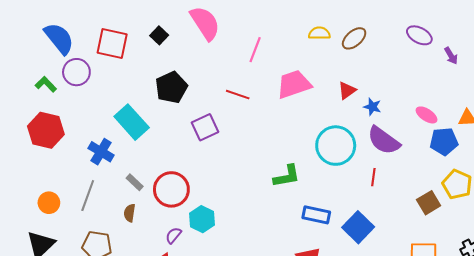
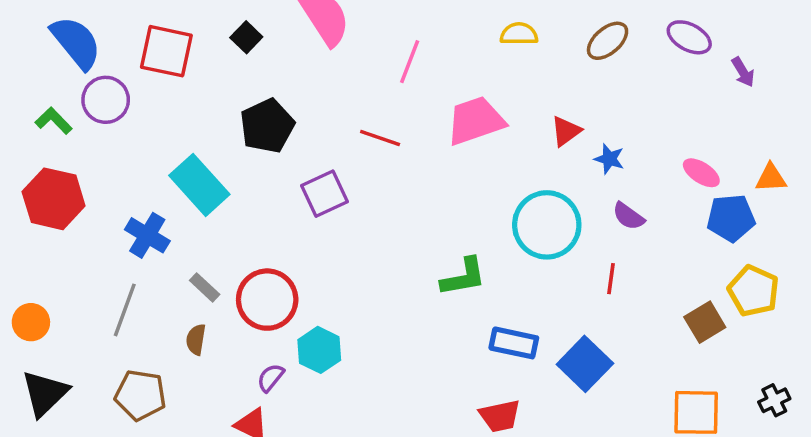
brown ellipse: (354, 38) -> (608, 41), moved
purple semicircle: (384, 140) -> (628, 216), size x0.6
orange circle: (49, 203) -> (31, 322), moved

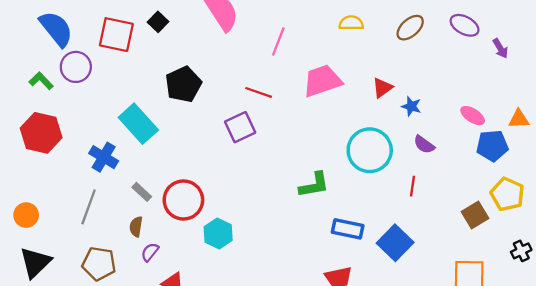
black square: (246, 37) -> (158, 22), moved
purple square: (324, 194) -> (240, 127), moved
purple semicircle: (271, 378) -> (150, 252), moved
black cross: (774, 400) -> (521, 251), moved

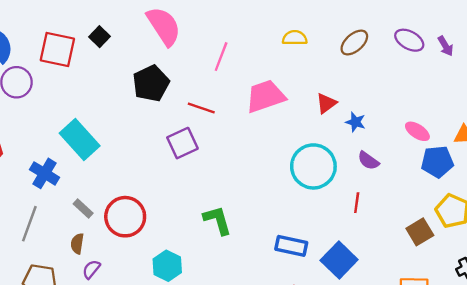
purple arrow: (500, 48) -> (445, 46), moved
black pentagon: (183, 84) -> (151, 83), moved
green L-shape: (314, 185) -> (218, 220), moved, turned -96
cyan hexagon: (218, 234) -> (167, 266), moved

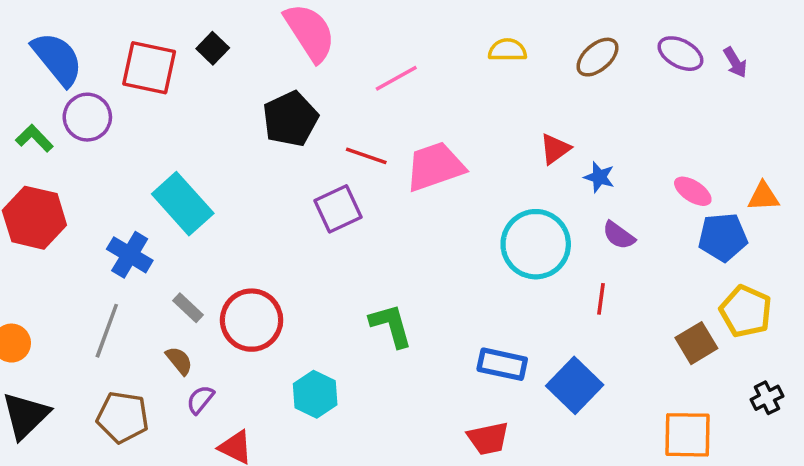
pink line: (221, 57) -> (396, 78), turned 40
pink trapezoid: (265, 96) -> (435, 167), moved
brown semicircle: (77, 244) -> (179, 361), turned 132

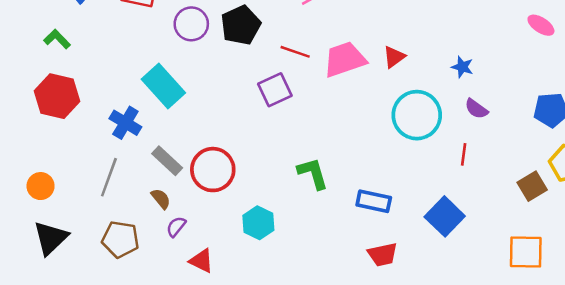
purple circle: (87, 117) -> (191, 24), moved
red triangle: (555, 149) -> (394, 57), moved
pink ellipse: (693, 191) -> (541, 25), moved
gray rectangle: (188, 308) -> (167, 161), size x1.4
blue rectangle: (502, 364) -> (374, 201), moved

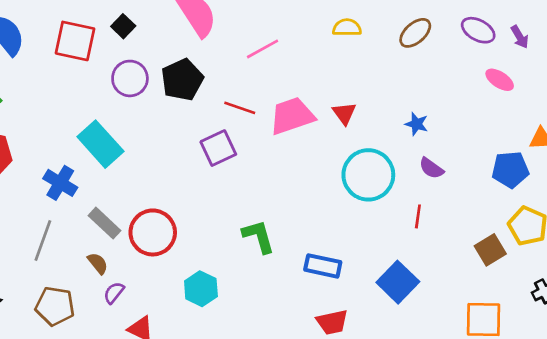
red triangle: (394, 57) -> (344, 113), turned -30

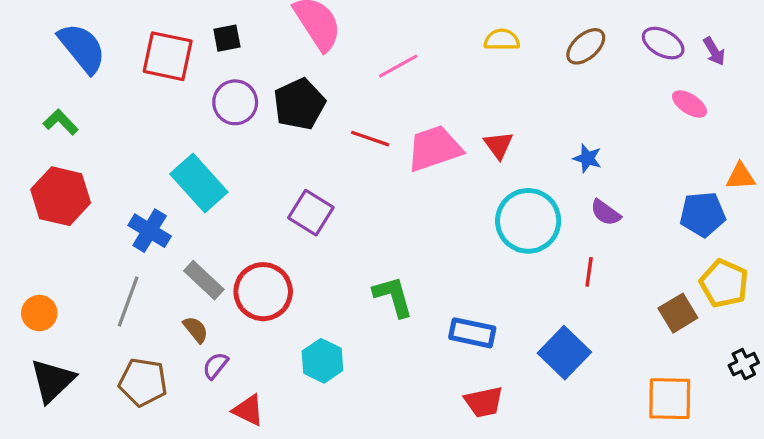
black square: (123, 26) -> (227, 38), turned 35
purple square: (218, 148) -> (311, 213), moved, turned -33

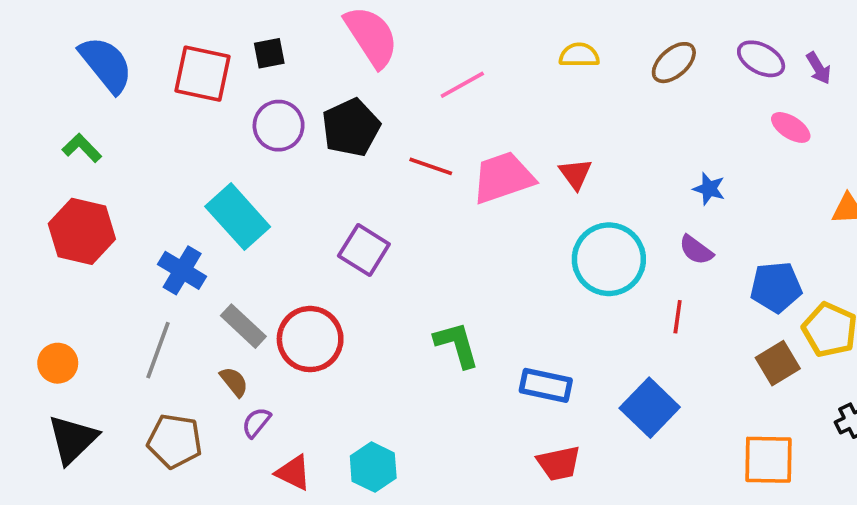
blue star: (587, 158) -> (709, 189), moved
blue pentagon: (703, 214) -> (776, 287), moved
cyan hexagon: (322, 361) -> (373, 467), moved

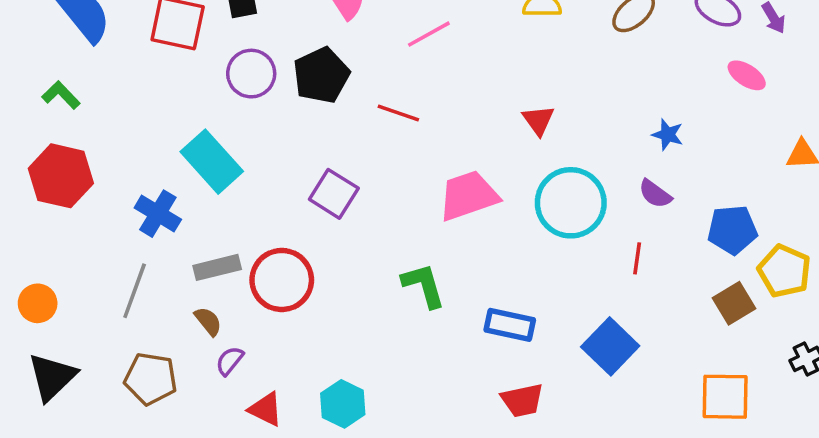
pink trapezoid: (503, 178) -> (468, 196), moved
gray rectangle: (243, 326) -> (217, 267), turned -57

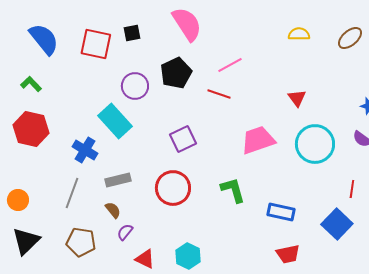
pink line: (429, 34) -> (230, 65), moved
purple circle: (251, 74) -> (135, 86), moved
purple square: (334, 194) -> (183, 139), turned 32
red line: (637, 258) -> (352, 189), moved
red circle: (282, 280) -> (173, 188), moved

